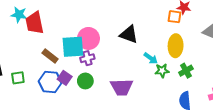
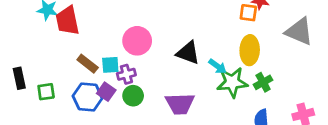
black triangle: (129, 34) -> (188, 53), moved
cyan square: (73, 47) -> (110, 65), moved, size x0.6
purple cross: (87, 58) -> (126, 74), moved
green star: (162, 71) -> (232, 82), size x1.6

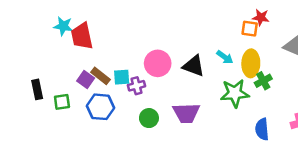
pink circle: (137, 41) -> (158, 63), moved
cyan arrow: (217, 66) -> (225, 57), moved
green cross: (263, 82) -> (263, 81), moved
purple square: (106, 92) -> (86, 80), moved
green circle: (133, 96) -> (149, 118), moved

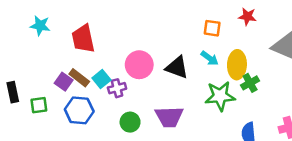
orange square: (250, 29) -> (212, 28), moved
red trapezoid: (82, 36) -> (83, 39), moved
cyan square: (122, 77) -> (101, 79), turned -35

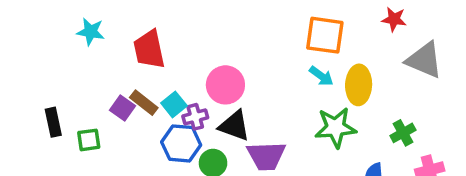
red star: (247, 16) -> (394, 19), moved
orange square: (212, 28) -> (325, 35), size x1.6
black triangle: (177, 67) -> (234, 126), moved
green cross: (250, 83) -> (403, 133), moved
blue hexagon: (79, 110) -> (181, 143), moved

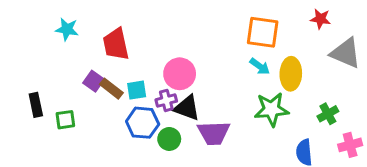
cyan square: (174, 104) -> (137, 90), turned 30
purple square: (122, 108) -> (94, 81), moved
purple cross: (195, 117) -> (166, 100), moved

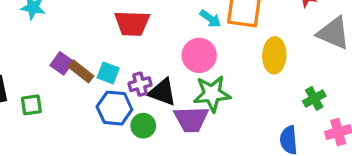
red trapezoid: (116, 44) -> (132, 23), moved, turned -76
cyan arrow: (260, 66) -> (210, 19), moved
pink circle: (180, 74) -> (199, 55), moved
cyan square: (137, 90) -> (108, 73), turned 30
green star: (272, 109) -> (212, 94), moved

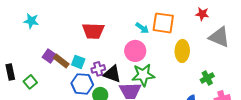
green square: (31, 105) -> (30, 82), turned -32

